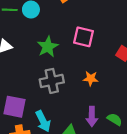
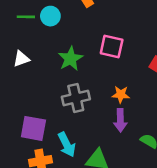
purple arrow: (92, 116) -> (120, 120), moved

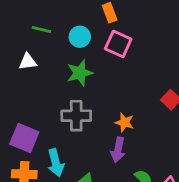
cyan circle: (50, 16) -> (80, 37), moved
green line: (26, 17) -> (41, 29), moved
pink square: (112, 47) -> (118, 44), moved

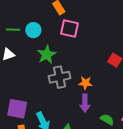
cyan circle: (80, 37) -> (33, 30), moved
gray cross: (76, 116) -> (59, 77), moved

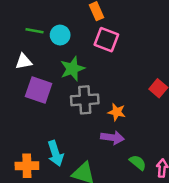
purple arrow: (85, 103) -> (112, 138), turned -90
purple square: (17, 109) -> (39, 90), moved

